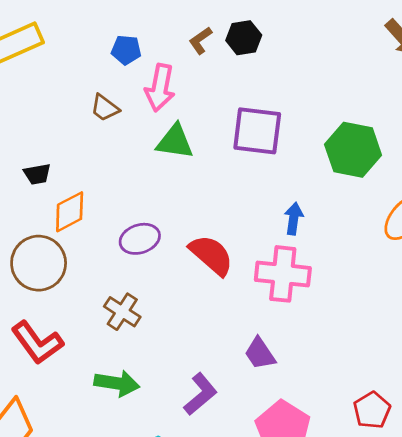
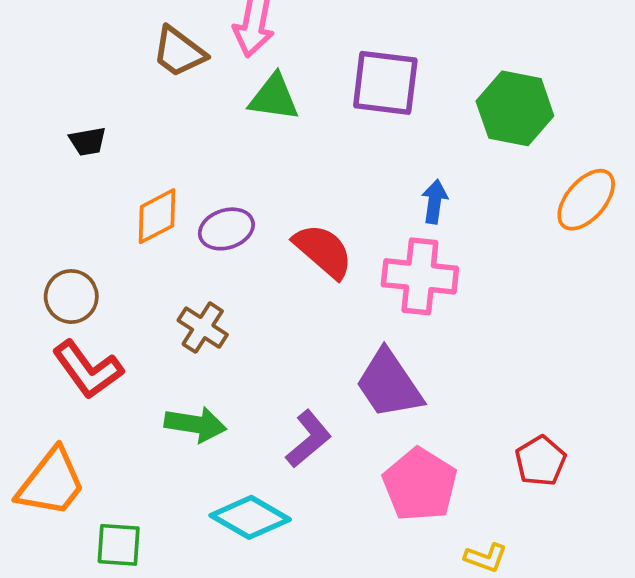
brown trapezoid: (105, 108) -> (179, 52), size x1.4
orange diamond: (70, 212) -> (157, 216), moved
brown circle: (39, 263) -> (71, 297), moved, size x0.7
purple trapezoid: (260, 354) -> (389, 384), size x1.6

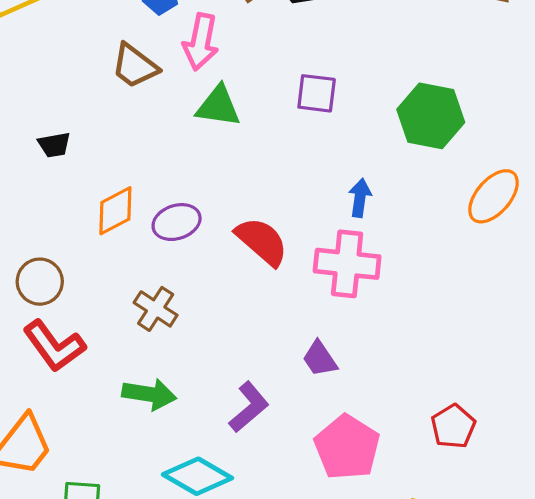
purple square: (385, 83) -> (317, 93), size x0.7
purple trapezoid: (389, 384) -> (320, 359), size x0.6

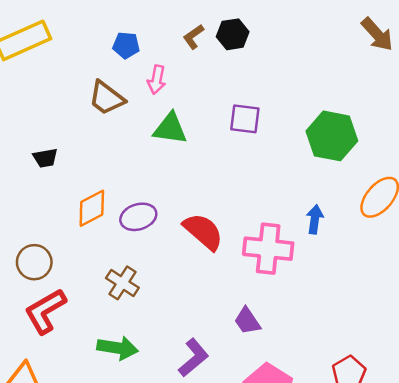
pink arrow: (201, 42) -> (157, 80), size x0.7
blue arrow: (360, 198) -> (315, 219), moved
red L-shape: (54, 346) -> (45, 311), turned 96

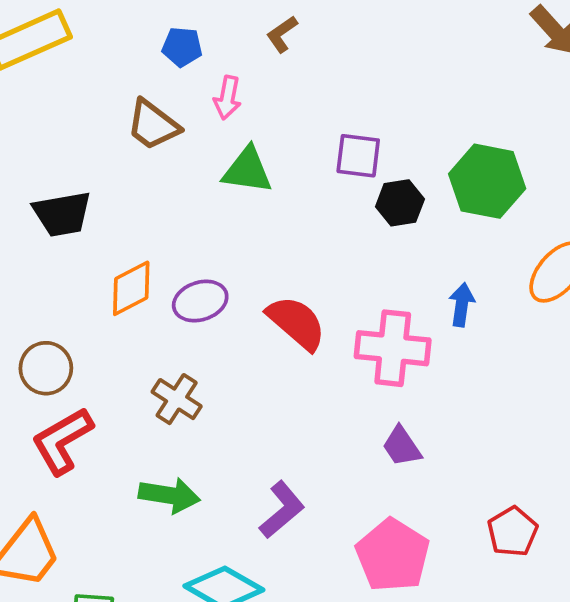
black hexagon: (233, 34) -> (400, 203), moved
black trapezoid: (45, 158) -> (62, 214), size x1.6
purple trapezoid: (247, 321) -> (402, 446), moved

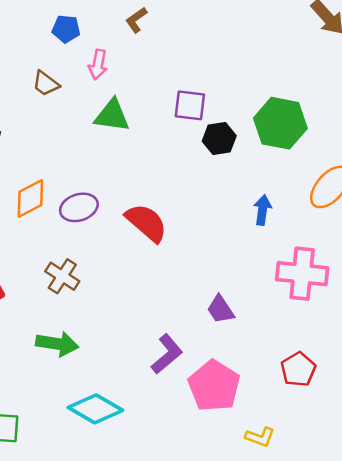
brown trapezoid: (153, 125) -> (46, 84), size x0.7
pink cross: (393, 348) -> (302, 274), moved
purple L-shape: (282, 510) -> (167, 354), moved

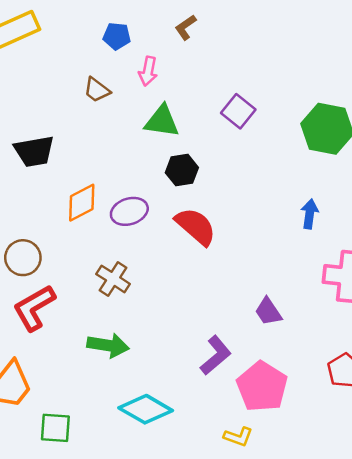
purple square: (190, 105) -> (238, 111), turned 32
black hexagon: (219, 139) -> (182, 170), moved
yellow L-shape: (260, 437) -> (238, 437), moved

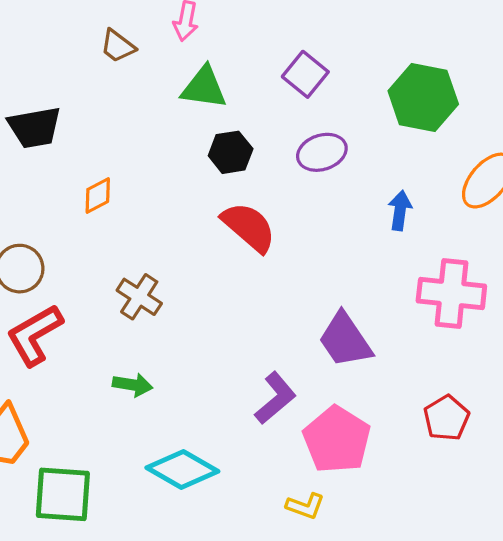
orange diamond: (82, 203) -> (98, 195), size x0.7
purple ellipse: (129, 211) -> (322, 152), moved
purple trapezoid: (268, 312) -> (345, 340), size x1.5
green arrow: (108, 345) -> (133, 385), size x0.7
green square: (55, 428) -> (63, 494), size x1.4

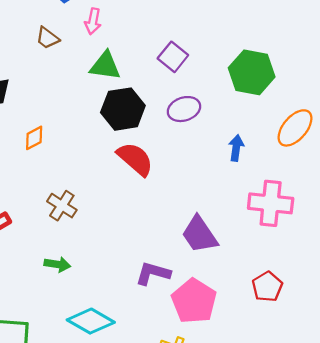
black hexagon: (231, 152) -> (123, 109), size x1.5
purple L-shape: (275, 398) -> (153, 273), turned -124

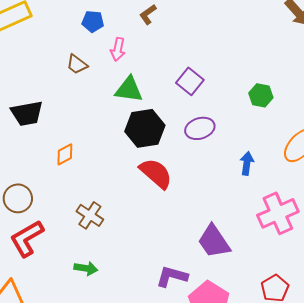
green hexagon: (252, 72) -> (261, 95), size x0.6
pink cross: (271, 203) -> (278, 213), turned -30

